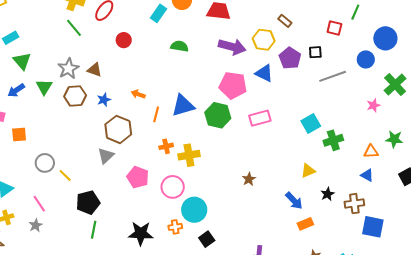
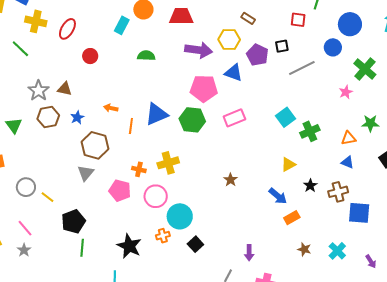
green line: (74, 28) -> (20, 49), moved
green triangle: (44, 87) -> (14, 125), moved
orange cross: (166, 146) -> (139, 169), moved, turned 32
black star: (141, 233) -> (129, 246), turned 30

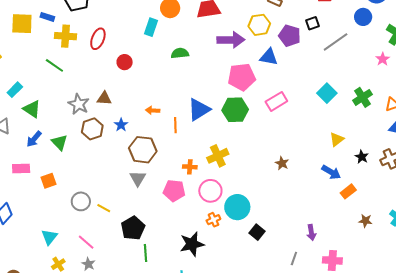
green cross: (310, 131) -> (363, 97), moved
orange cross: (163, 236) -> (213, 220), moved
black star: (129, 246) -> (192, 244), turned -30

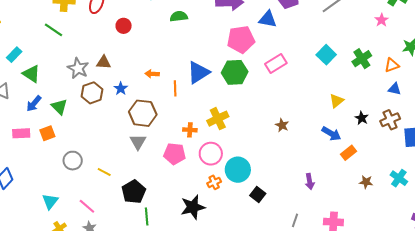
orange square: (48, 181) -> (47, 133), moved
gray circle: (81, 201) -> (73, 161), moved
purple arrow: (311, 233) -> (310, 181), moved

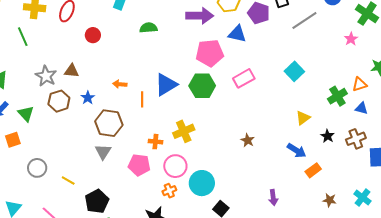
green line: (54, 30) -> (23, 37), turned 30
green cross: (362, 59) -> (337, 96), moved
orange cross: (214, 182) -> (169, 191), moved

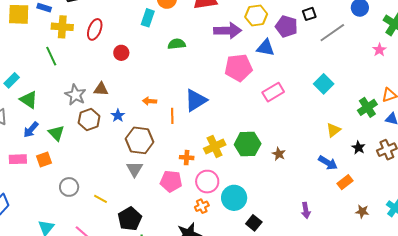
green hexagon: (202, 86) -> (248, 144), moved

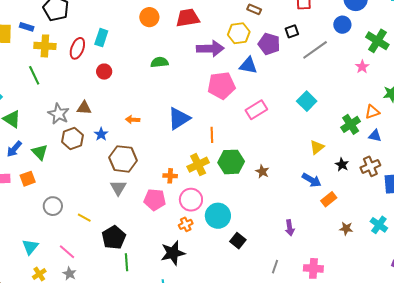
cyan rectangle: (148, 18) -> (101, 38), moved
orange line: (172, 116) -> (212, 135), moved

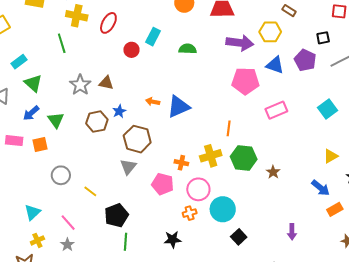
cyan rectangle: (101, 38) -> (153, 37), moved
purple pentagon: (269, 44) -> (305, 60), moved
blue triangle: (179, 118) -> (178, 107), moved
brown hexagon: (72, 138) -> (97, 122), moved
black star: (173, 253) -> (173, 239), size x0.7

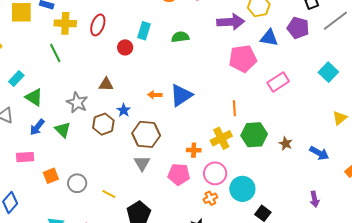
gray star: (80, 85) -> (77, 102), moved
orange square: (40, 145) -> (51, 176), moved
blue arrow: (321, 188) -> (319, 153), moved

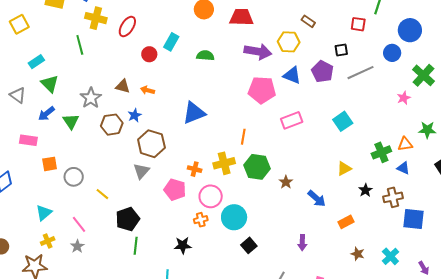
orange arrow: (155, 95) -> (148, 90), moved

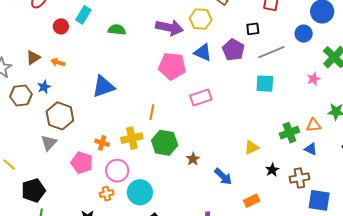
brown triangle: (123, 86) -> (33, 58), turned -49
cyan square: (343, 121) -> (265, 84), moved, turned 36

